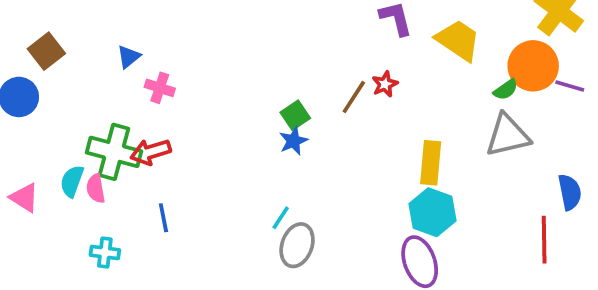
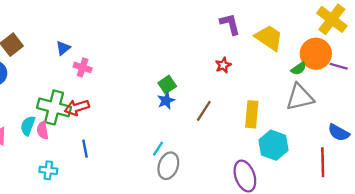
brown line: (354, 97) -> (204, 111), moved
blue semicircle: (570, 192) -> (339, 133), turned 130
cyan hexagon: (432, 212) -> (273, 145), moved

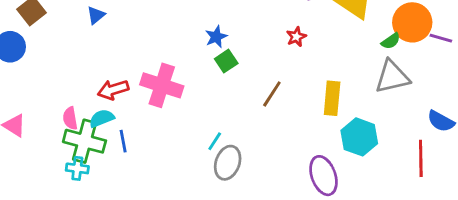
pink cross: (83, 67) -> (162, 85), moved, size x1.8
blue star: (166, 101) -> (216, 37), moved
green cross: (54, 107) -> (84, 141), moved
cyan semicircle: (28, 126) -> (102, 118), moved, turned 48

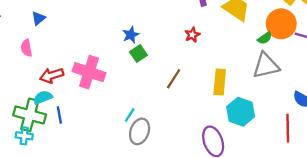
pink semicircle: (70, 118) -> (26, 48), moved

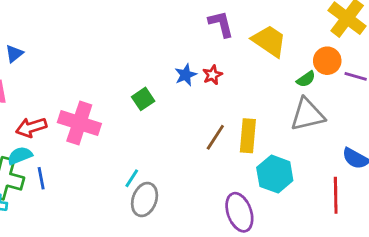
orange circle: (281, 24) -> (327, 61), size x0.7
blue star: (131, 35) -> (186, 75), moved
brown line: (174, 79) -> (215, 137), moved

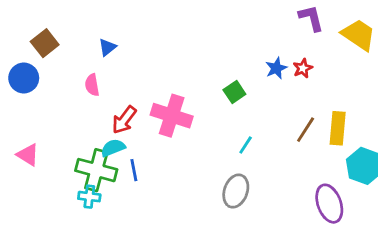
red arrow: (31, 127) -> (124, 120), turned -36
cyan line: (132, 178) -> (246, 145), moved

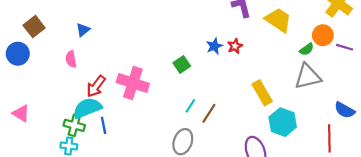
yellow rectangle: (338, 128) -> (262, 93), turned -35
brown line: (306, 130) -> (209, 113), moved
cyan semicircle: (113, 148) -> (87, 108), size x1.5
green cross: (96, 170) -> (74, 125), size x0.7

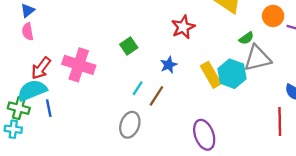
blue star: (214, 46) -> (169, 65), moved
red star: (235, 46) -> (183, 27), size x1.5
green semicircle: (307, 49) -> (246, 38), moved
pink semicircle: (71, 59) -> (28, 32), moved
cyan hexagon: (283, 122) -> (232, 74), moved

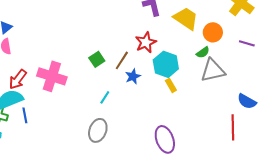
orange circle: (273, 16) -> (213, 32), moved
cyan hexagon: (232, 74) -> (166, 64), moved
yellow rectangle: (211, 75) -> (171, 85), size x0.6
brown line: (156, 96) -> (122, 60), moved

